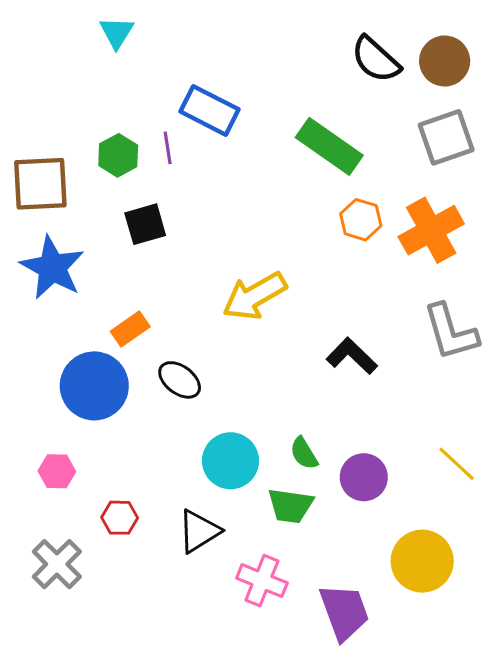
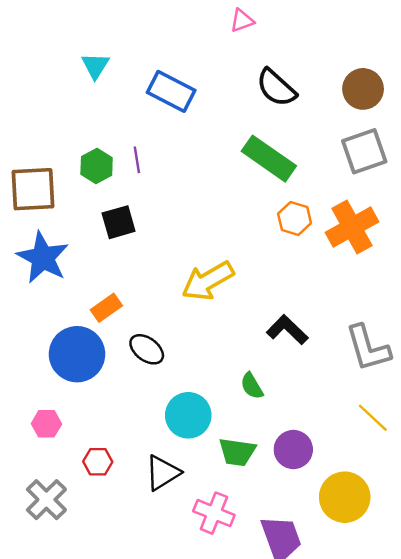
black semicircle: (376, 59) -> (276, 88), moved
blue rectangle: (210, 110) -> (171, 91), moved
gray L-shape: (451, 332) -> (368, 348), moved
green semicircle: (304, 453) -> (252, 386), moved
purple circle: (364, 477) -> (293, 450), moved

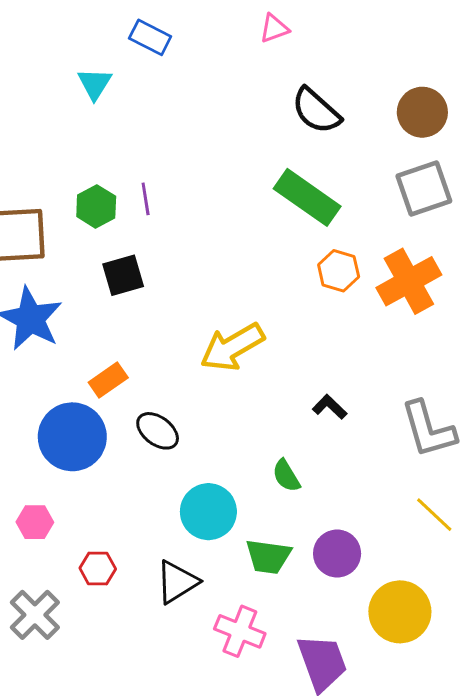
blue rectangle: (171, 91) -> (150, 37), moved, size x0.7
black L-shape: (287, 330) -> (330, 407), size x0.7

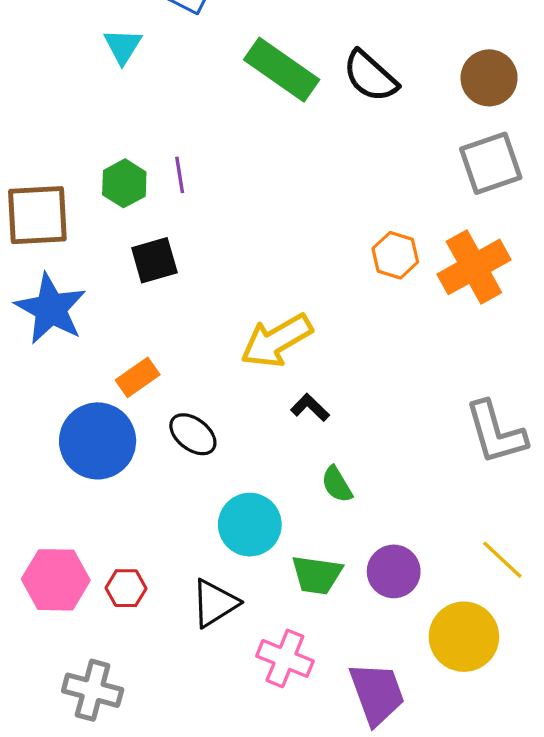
green rectangle: (307, 197) -> (282, 70), moved
black L-shape: (330, 407) -> (310, 407), moved
yellow line: (434, 515) -> (502, 560), moved
pink hexagon: (35, 522) -> (56, 580), moved, size x1.6
gray cross: (35, 615) -> (93, 690), moved, turned -30

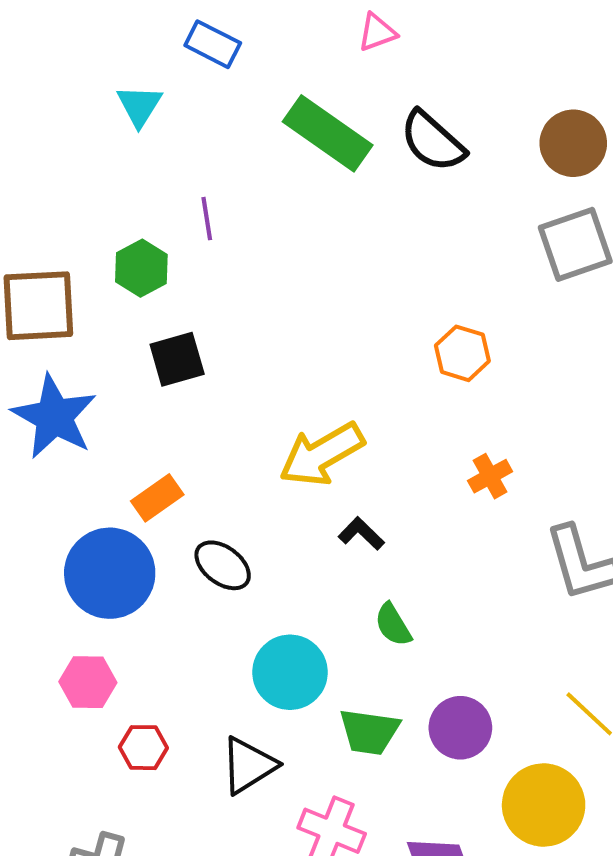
purple line: (180, 175) -> (207, 219), moved
orange cross: (474, 267) -> (490, 476), moved, size x0.5
pink hexagon: (56, 580) -> (88, 682), moved, size x0.7

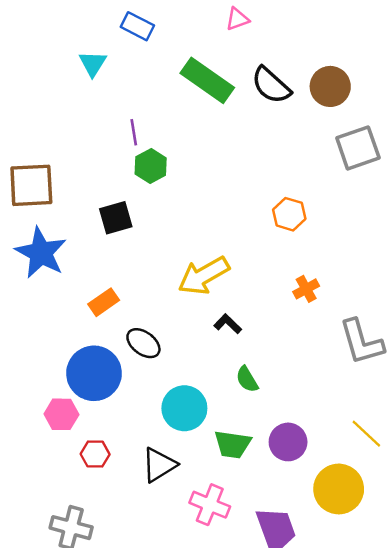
brown circle: (573, 143) -> (330, 86), moved
green hexagon: (141, 268) -> (151, 166), moved
blue circle: (110, 573) -> (94, 373), moved

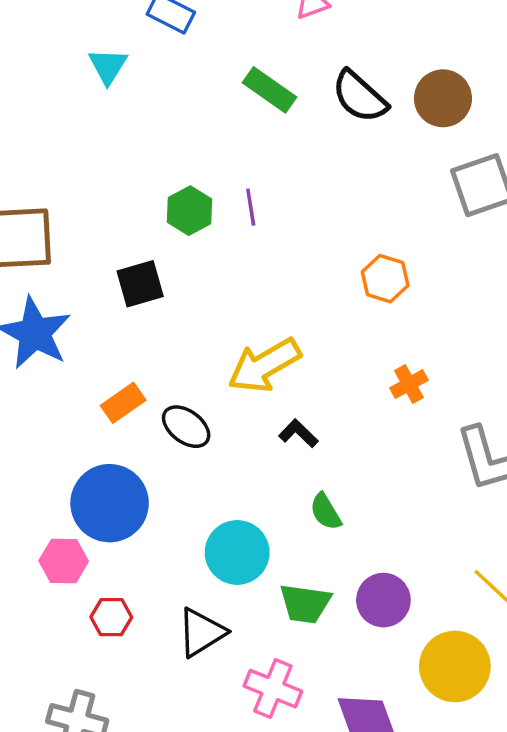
green rectangle: (207, 80) -> (269, 90), size x0.7
purple line: (134, 132) -> (251, 207), moved
black ellipse: (143, 343) -> (186, 427), moved

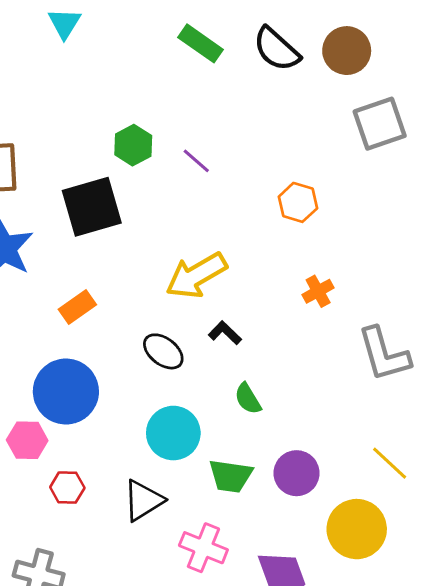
purple line: (251, 207) -> (196, 161), moved, turned -40
black square: (140, 284) -> (92, 207), size x1.5
black ellipse: (186, 427) -> (163, 351), moved

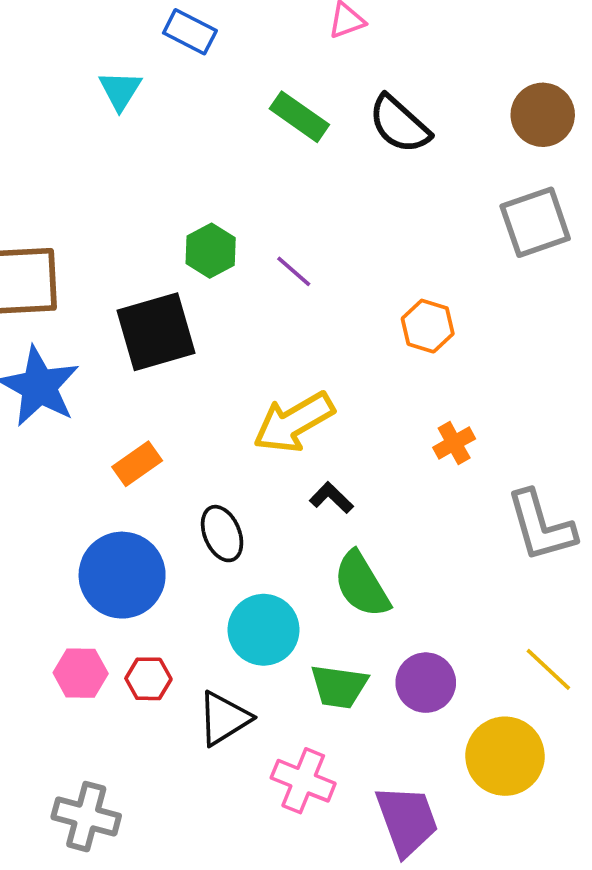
brown circle: (347, 51) -> (543, 115), moved
black ellipse: (163, 351) -> (222, 534), moved, turned 30
green semicircle: (248, 399) -> (362, 584), size x1.6
pink hexagon: (27, 440) -> (81, 673), moved
red hexagon: (67, 487) -> (148, 679), moved

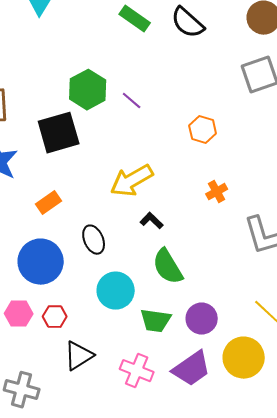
green hexagon: (211, 251) -> (88, 90), size x1.4
black triangle: (224, 718) -> (79, 356), moved
purple trapezoid: (407, 820) -> (192, 369), moved, turned 75

